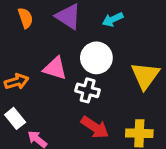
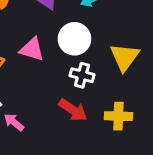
white cross: (88, 90) -> (82, 75), moved

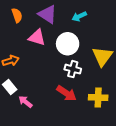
pink triangle: (32, 49) -> (37, 37), moved

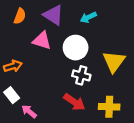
orange semicircle: (17, 15) -> (20, 16), turned 40

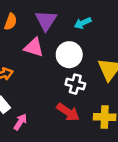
purple triangle: (53, 15) -> (46, 21), turned 30
pink arrow: (29, 111) -> (20, 122), turned 84

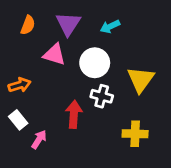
red arrow: (68, 112) -> (74, 114), moved, turned -120

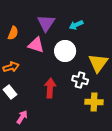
orange semicircle: (28, 25) -> (13, 33), moved
white cross: (102, 96) -> (80, 80), moved
pink arrow: (39, 139) -> (22, 117), moved

